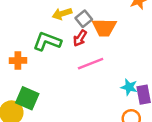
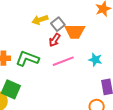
green L-shape: (47, 41) -> (27, 59), moved
cyan star: (129, 87) -> (95, 60), moved

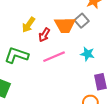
yellow arrow: (40, 20) -> (28, 25), moved, turned -35
gray square: (58, 24) -> (82, 21), moved

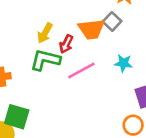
green L-shape: (17, 55) -> (45, 60), moved

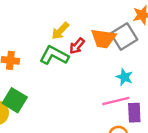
gray square: (112, 21) -> (124, 36), size x1.5
pink line: (81, 71) -> (116, 101), moved

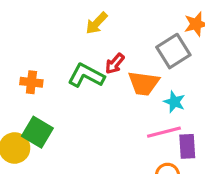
yellow arrow: (60, 31) -> (97, 23), moved
orange trapezoid: (103, 38) -> (144, 83), moved

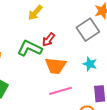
orange trapezoid: (144, 83) -> (55, 66), moved
pink line: (164, 132) -> (60, 91), moved

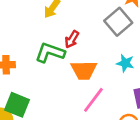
pink line: (60, 91) -> (93, 100), turned -30

